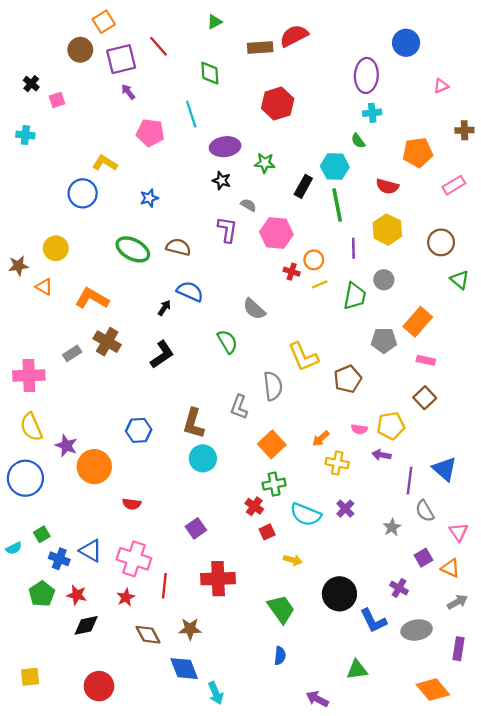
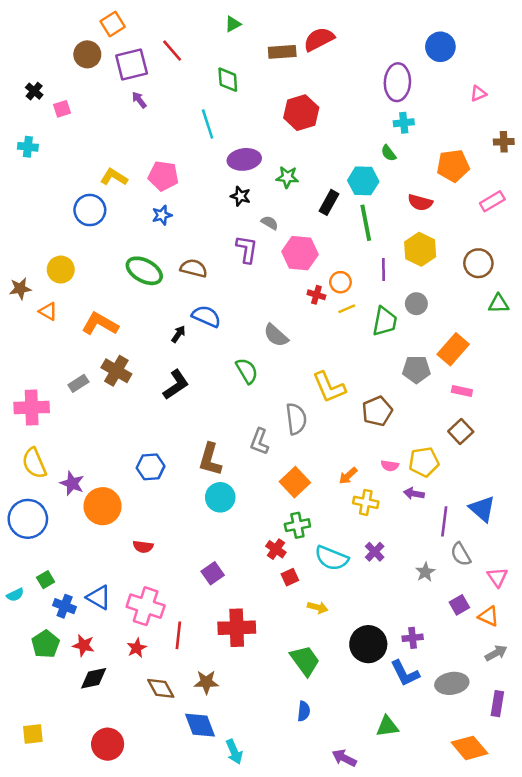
pink pentagon: (150, 133) -> (163, 176), moved
green triangle: (460, 280) -> (499, 304), turned -42
purple cross: (399, 588) -> (413, 638), moved, turned -36

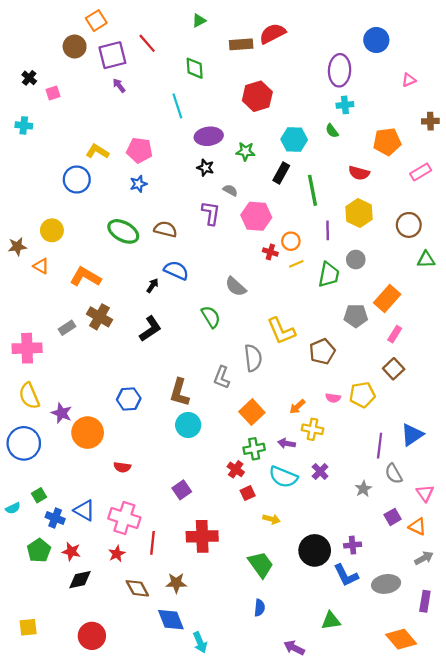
cyan hexagon: (363, 181) -> (294, 139), moved
pink rectangle: (462, 391) -> (395, 334), turned -70
purple arrow: (414, 494) -> (287, 443), moved
blue triangle: (482, 509) -> (412, 435), turned 45

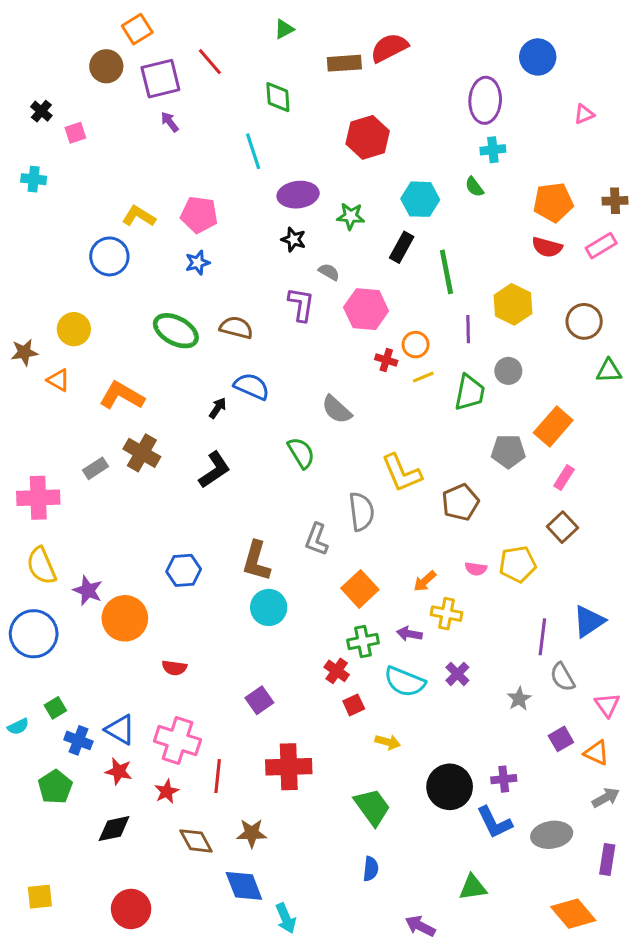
brown cross: (430, 121) -> (615, 201), moved
red semicircle: (359, 173) -> (547, 247), moved
red star: (71, 552) -> (119, 771), moved

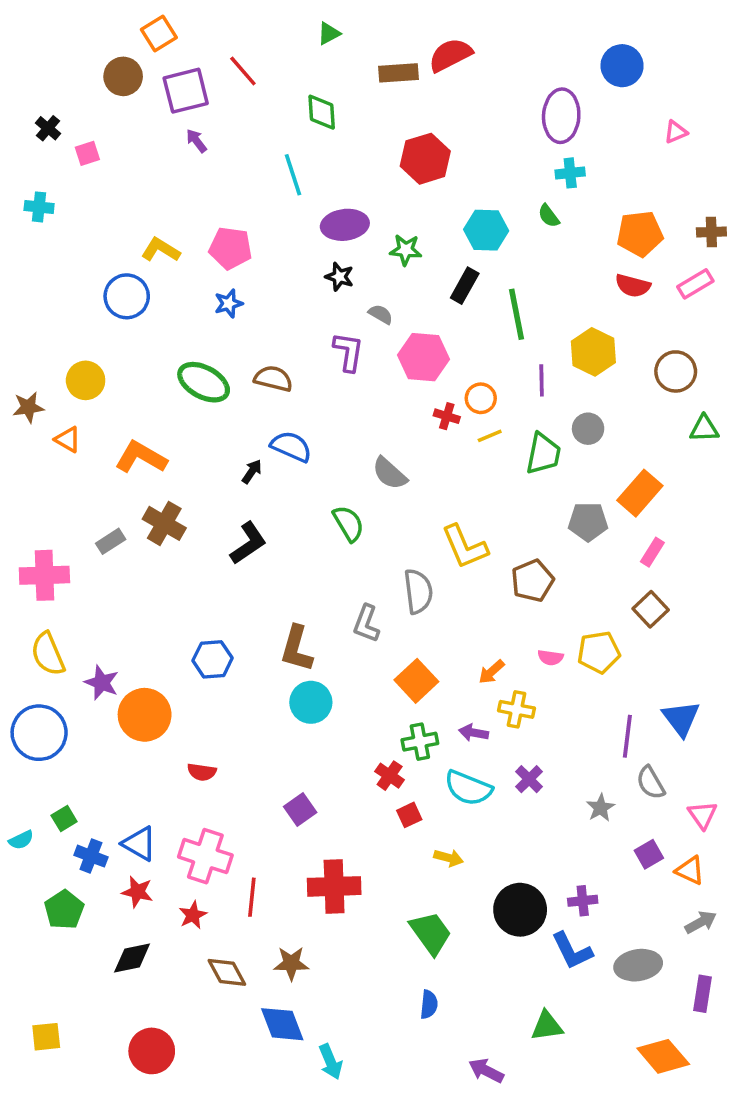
blue triangle: (589, 621) -> (681, 718), turned -33

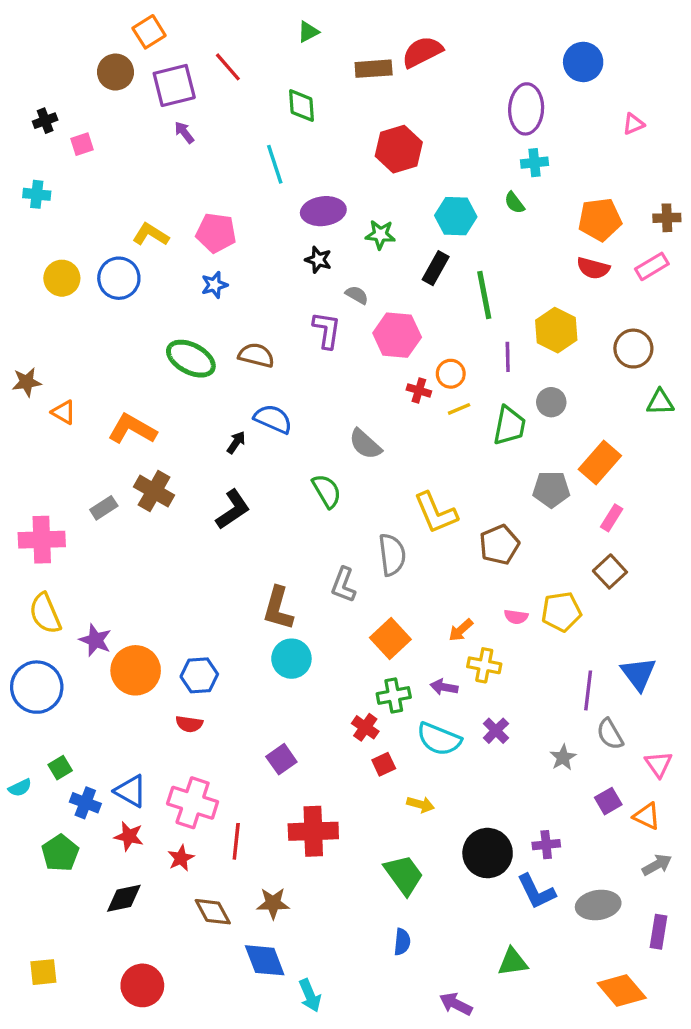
black cross: (48, 128) -> (45, 121), turned 30
yellow circle: (86, 380) -> (62, 278), moved
blue hexagon: (213, 659) -> (199, 675), moved

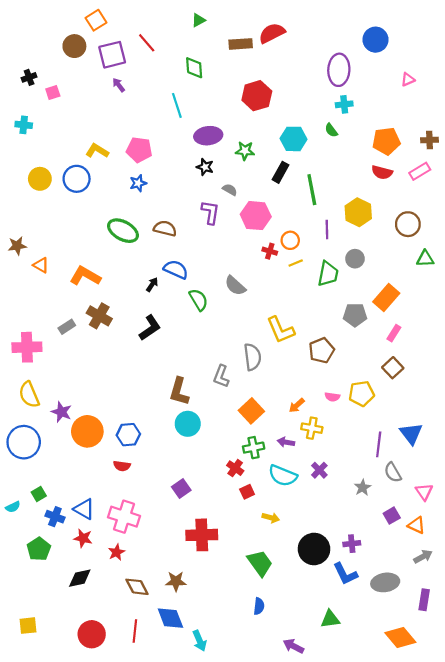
green semicircle: (327, 491) -> (199, 300), moved
red line: (236, 841) -> (135, 631), moved

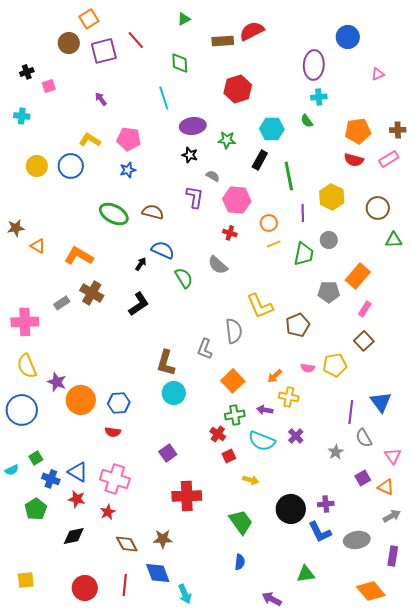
purple arrow: (119, 85) -> (101, 99), moved
red cross: (270, 251) -> (230, 233), moved

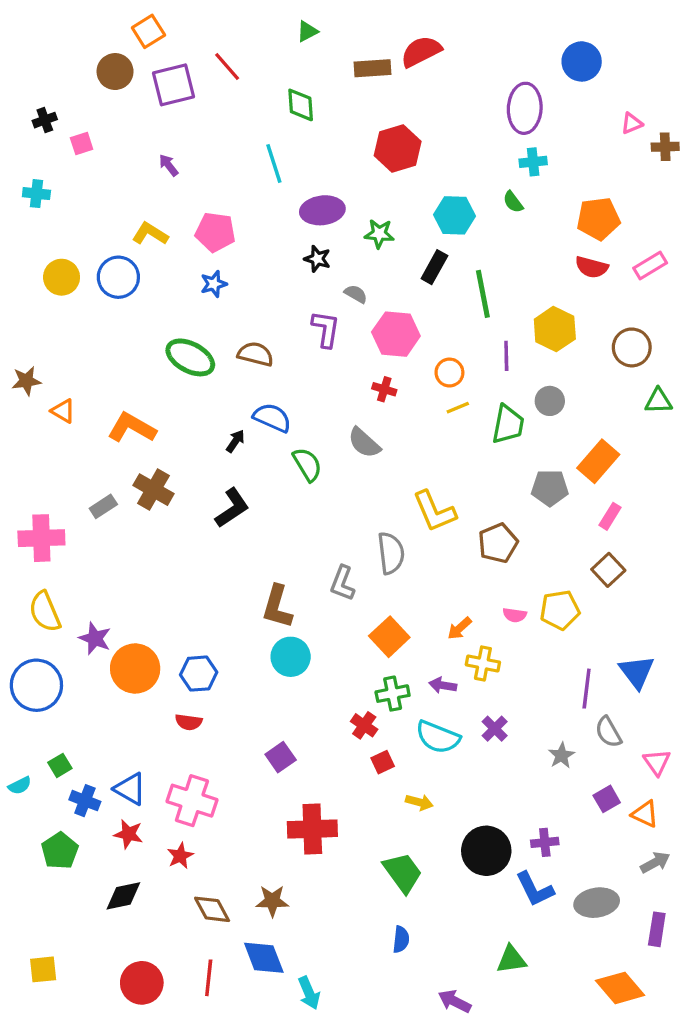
brown cross: (398, 130) -> (665, 147), moved

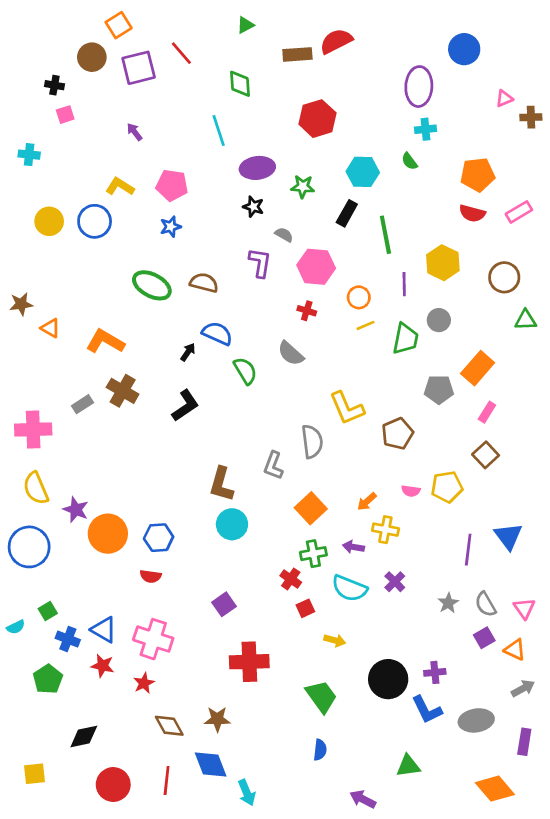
black cross: (45, 120) -> (54, 85), moved, turned 30
gray semicircle: (608, 732) -> (486, 604), moved
black diamond: (123, 896) -> (84, 736), moved

